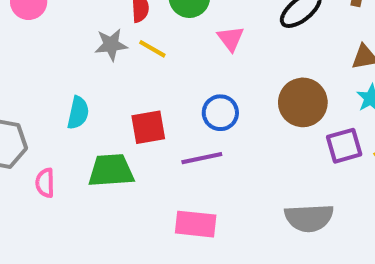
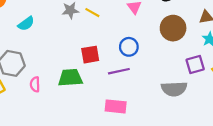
brown circle: (303, 102) -> (173, 28), moved
cyan semicircle: (78, 113) -> (26, 24), moved, turned 42
gray semicircle: (309, 218) -> (174, 89), moved

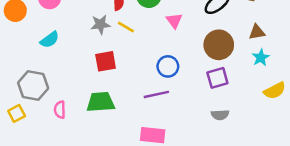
red square: (90, 55) -> (106, 61), moved
purple square: (195, 65) -> (217, 78), moved
gray semicircle: (174, 89) -> (220, 115), size x0.6

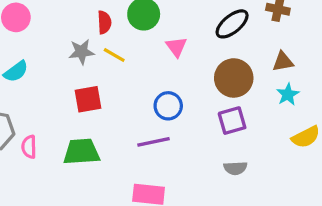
pink semicircle: (60, 110) -> (29, 147), moved

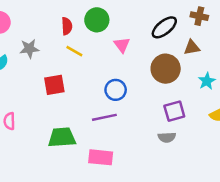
gray star: (81, 52) -> (29, 49), moved
brown triangle: (283, 62) -> (192, 47), moved
purple square: (232, 121) -> (174, 111), moved
green trapezoid: (81, 152) -> (62, 137), moved

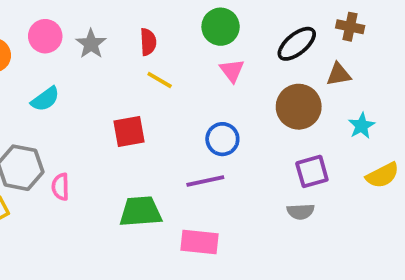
green circle: (97, 20) -> (221, 27), moved
gray star: (29, 49) -> (91, 44), moved, turned -30

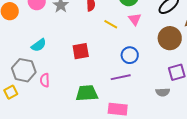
yellow line: (160, 80) -> (111, 24), moved
cyan semicircle: (45, 99) -> (39, 45), moved
gray semicircle: (301, 211) -> (163, 92), moved

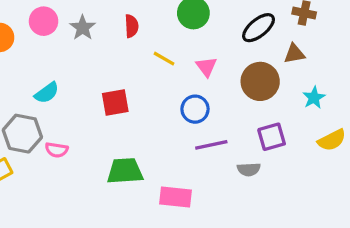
pink triangle: (135, 19) -> (206, 67), moved
purple line: (121, 77) -> (211, 145), moved
pink semicircle: (45, 80) -> (57, 150), turned -80

